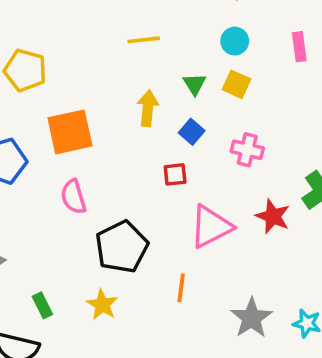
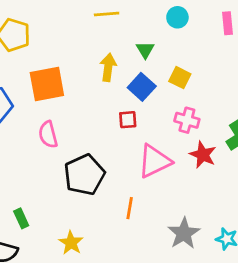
yellow square: (236, 84) -> (180, 78), moved
blue square: (192, 132) -> (142, 87), size x1.4
pink cross: (247, 150) -> (187, 120), moved
yellow star: (102, 305) -> (71, 243), moved

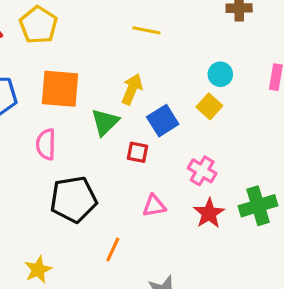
cyan circle: (177, 17) -> (220, 74), moved
green triangle: (145, 50) -> (105, 122), moved, size x1.4
yellow square: (180, 78) -> (209, 106), moved
pink triangle: (154, 161) -> (154, 206), size x0.6

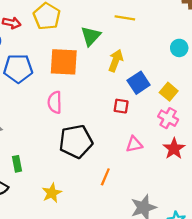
yellow square: (209, 106) -> (169, 92), moved
green triangle: (105, 122) -> (91, 36), moved

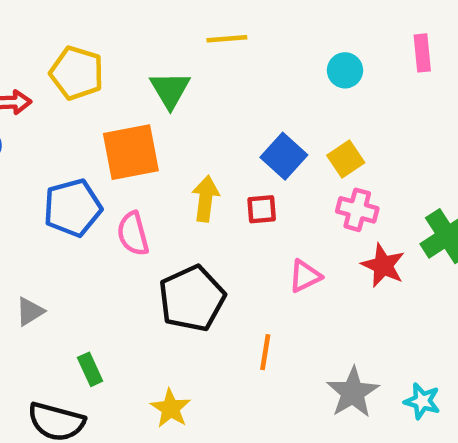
yellow arrow: (116, 61) -> (206, 199), moved
blue pentagon: (18, 68) -> (72, 208), moved
yellow square: (169, 92) -> (346, 159), turned 30

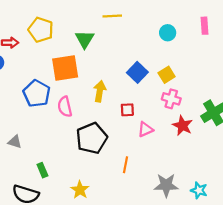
blue pentagon: (72, 208) -> (37, 93), turned -30
red square: (262, 209) -> (127, 110), moved
gray triangle: (30, 312) -> (15, 142), turned 48
gray star: (353, 392) -> (166, 185), turned 30

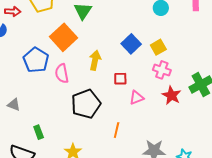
orange square: (65, 68) -> (63, 37), turned -36

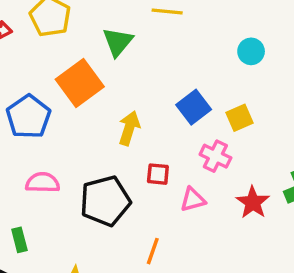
pink cross: (162, 70) -> (215, 156), moved
pink semicircle: (62, 73) -> (43, 183), moved, turned 96
red square: (120, 79) -> (158, 174), moved

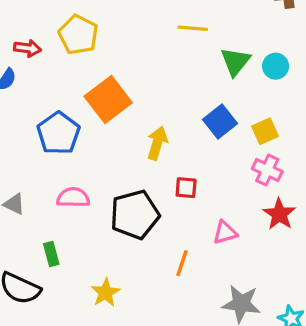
green triangle: (118, 42) -> (235, 62), moved
pink cross: (215, 156) -> (267, 170), moved
pink triangle: (193, 200) -> (225, 233), moved

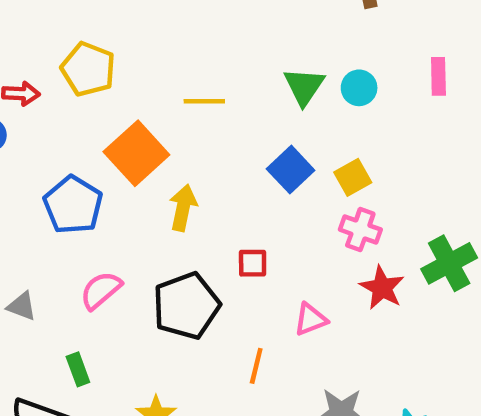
yellow line: (193, 28) -> (204, 101), moved
yellow arrow: (157, 143) -> (183, 208), moved
pink semicircle: (73, 198) -> (101, 290), turned -36

